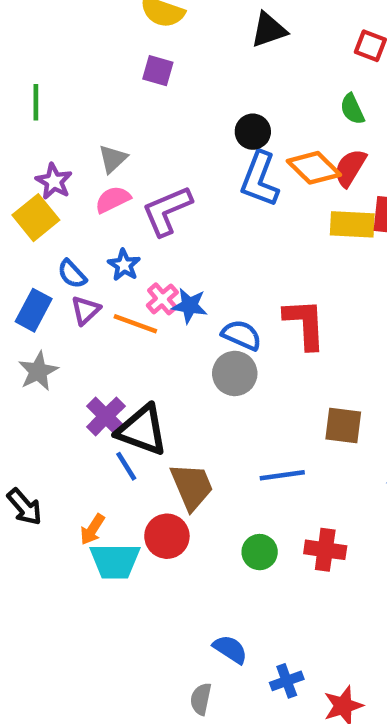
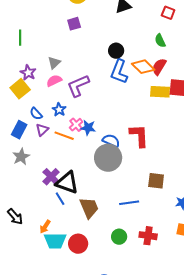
purple square: (158, 71) -> (74, 24), turned -32
gray circle: (235, 373) -> (108, 158), size x1.4
red circle: (167, 536) -> (78, 244), moved

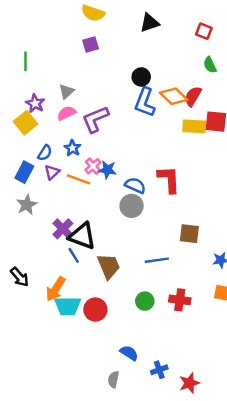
green semicircle: (160, 41) -> (210, 65), moved
blue semicircle: (36, 114) -> (45, 153), turned -104
gray circle: (108, 158) -> (132, 206), size x0.7
orange arrow: (45, 227) -> (56, 289), size x1.5

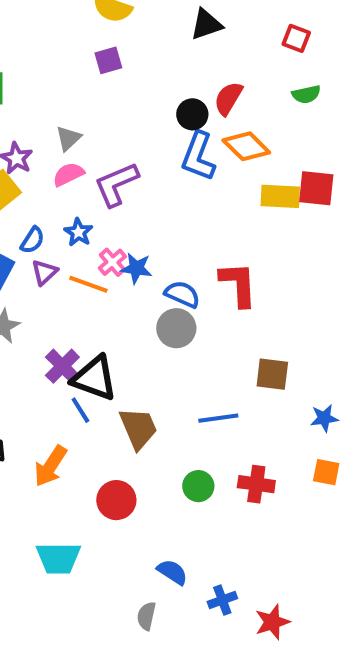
green semicircle: (210, 65) -> (306, 94), turned -77
red semicircle: (193, 96) -> (228, 98), moved
cyan trapezoid: (68, 306) -> (58, 558), moved

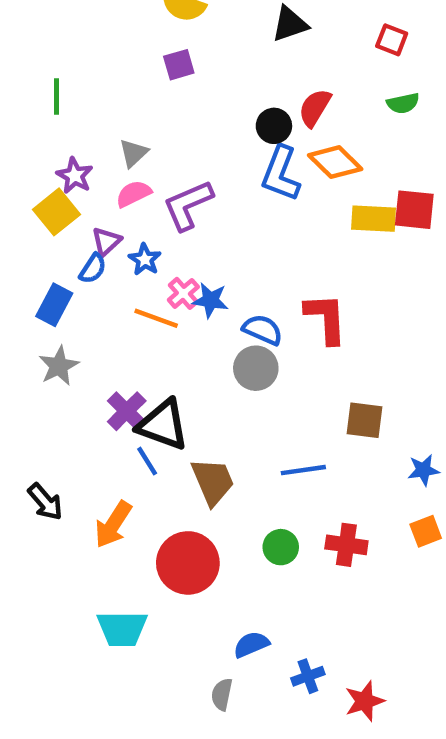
purple triangle: (44, 272) -> (106, 241), moved
orange square: (326, 472) -> (426, 531), turned -32
red circle: (116, 500) -> (188, 563), size x1.4
blue semicircle: (172, 572) -> (251, 644), turned -56

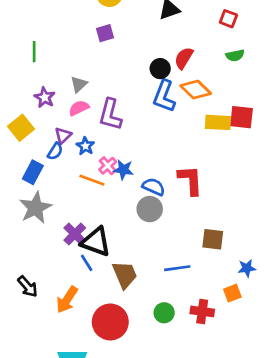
purple L-shape: (188, 205) -> (110, 115), turned -52
yellow square: (57, 212) -> (21, 128), moved
gray star: (59, 366) -> (35, 208), size x1.4
orange square: (426, 531) -> (232, 293), moved

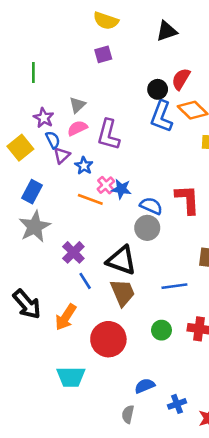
blue semicircle: (55, 151) -> (53, 140), moved, turned -60
black triangle: (96, 242) -> (121, 260), moved
black arrow: (28, 287) -> (27, 304), size x1.4

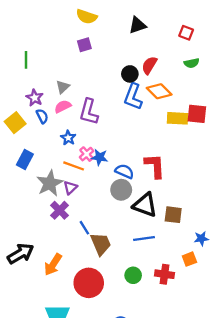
purple triangle: (62, 155) -> (70, 188), moved
gray star: (35, 227) -> (50, 183), moved
black triangle: (121, 260) -> (145, 205), moved
blue line: (85, 281) -> (84, 228), moved
black arrow: (27, 304) -> (21, 254), turned -80

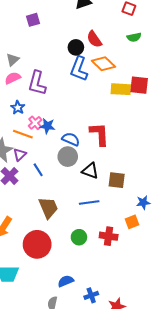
red semicircle: (149, 65) -> (94, 39), turned -66
black triangle: (145, 205) -> (90, 171), size x0.7
blue line: (84, 228) -> (38, 170), moved

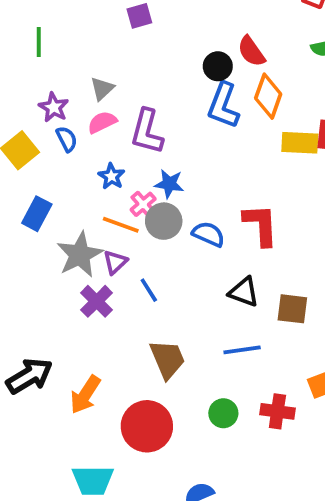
orange diamond: (103, 64) -> (268, 96), turned 65
blue star: (47, 126) -> (169, 184), moved
gray circle: (68, 157) -> (164, 221), moved

